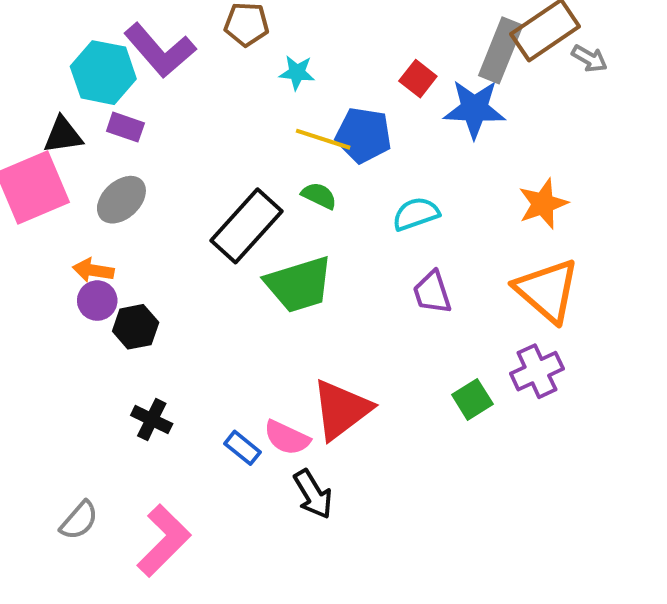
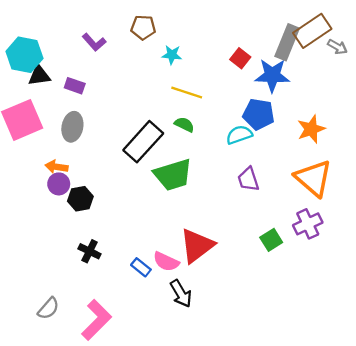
purple L-shape: (160, 50) -> (94, 42), size x0.6
cyan hexagon: (103, 73) -> (24, 55), moved
black triangle: (63, 135) -> (39, 75), moved
blue pentagon: (363, 135) -> (259, 114), moved
gray ellipse: (121, 200) -> (72, 127), turned -36

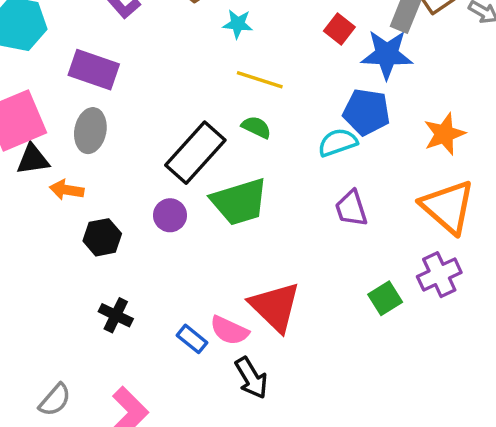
black triangle: (39, 75) -> (33, 159), moved
purple rectangle: (75, 86) -> (94, 70), size x1.6
purple circle: (59, 184) -> (170, 215), moved
red triangle: (197, 246) -> (275, 307), turned -39

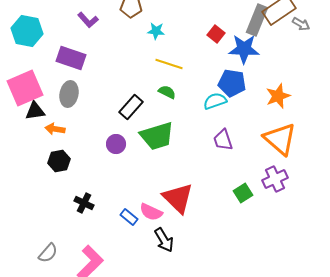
black rectangle: (195, 153) -> (131, 107), size x0.7
black hexagon: (102, 237) -> (59, 161), moved

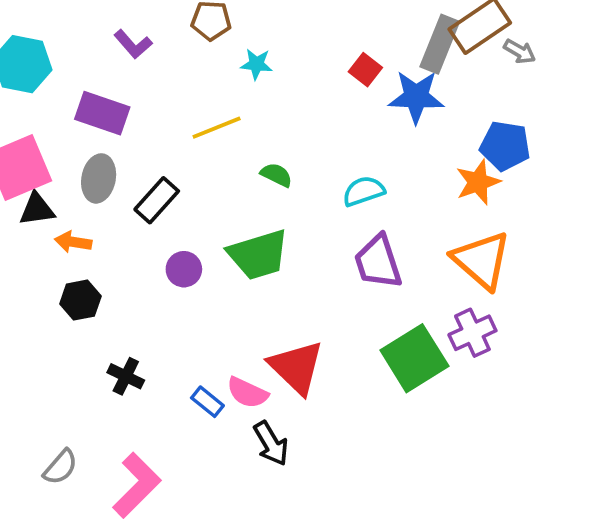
yellow line: (169, 64) -> (217, 128), moved, turned -40
blue pentagon: (232, 83) -> (505, 146), moved
black rectangle: (131, 107) -> (157, 200), moved
purple trapezoid: (223, 140) -> (378, 262), size x1.4
green square: (243, 193) -> (414, 358), size x1.8

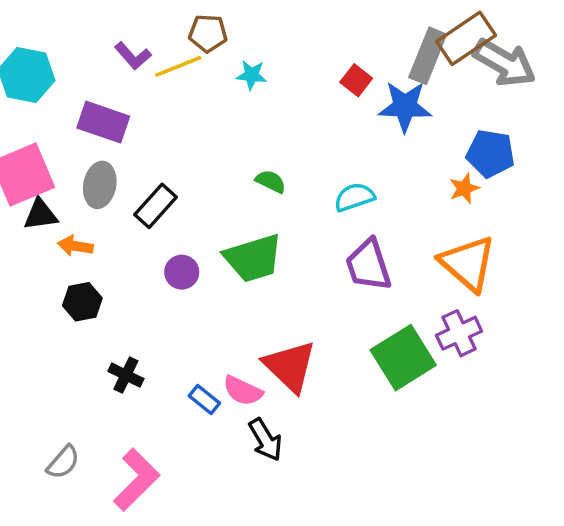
gray arrow: (520, 51) -> (504, 63), size x2.0
yellow line: (217, 128) -> (178, 66), moved
orange star: (478, 182) -> (464, 188), size x0.7

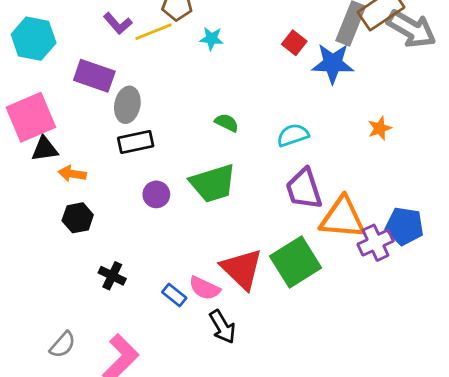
blue pentagon: (490, 154) -> (404, 226), moved
gray ellipse: (100, 185) -> (127, 105), moved
black rectangle: (156, 206) -> (136, 142), turned 36
orange triangle: (468, 263) -> (342, 218), moved, turned -36
green square: (403, 358) -> (296, 262), moved

